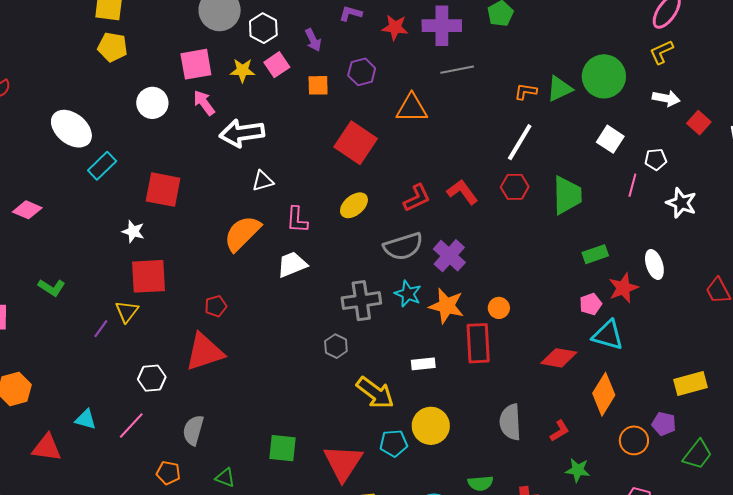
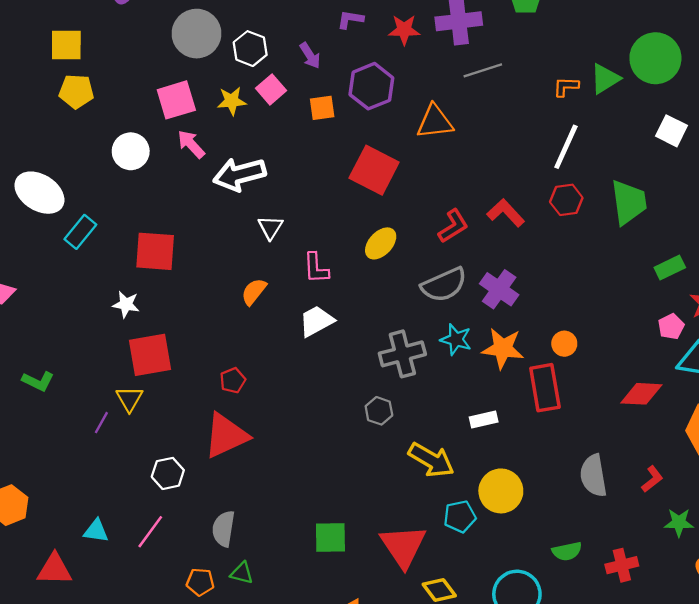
purple hexagon: (362, 72) -> (371, 86), size x1.4
white triangle: (263, 181) -> (270, 227), turned -35
orange semicircle: (242, 233) -> (254, 292), size x0.6
green triangle: (225, 478) -> (242, 573), moved

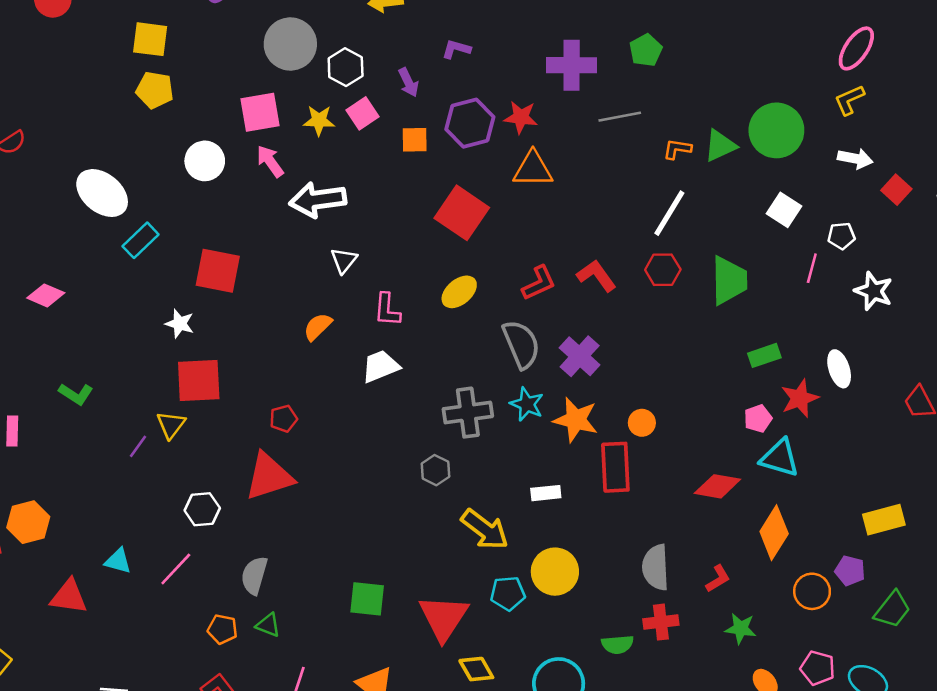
red star: (404, 30) -> (521, 117), moved
gray line: (483, 70) -> (620, 117), moved
gray semicircle: (444, 285) -> (521, 344), turned -96
red cross: (622, 565) -> (661, 622), moved

